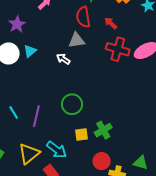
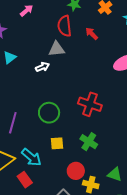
red cross: (118, 49) -> (90, 104), moved
white arrow: (63, 59) -> (42, 67), turned 120
green cross: (103, 130) -> (89, 142), moved, turned -30

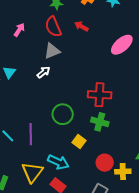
pink arrow: (27, 11) -> (19, 30), moved
green cross: (89, 142) -> (100, 122), moved
yellow square: (57, 143) -> (79, 141), turned -32

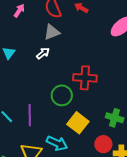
red cross: (100, 95) -> (85, 78), moved
green cross: (100, 122) -> (115, 118), moved
yellow square: (79, 141) -> (78, 123), size x1.5

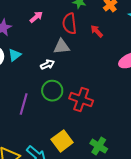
green circle: (62, 95) -> (52, 91), moved
purple line: (30, 115) -> (24, 104), moved

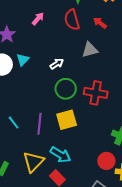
gray triangle: (62, 47) -> (90, 50), moved
purple line: (24, 104) -> (40, 124), moved
yellow square: (62, 141) -> (67, 120), moved, turned 30

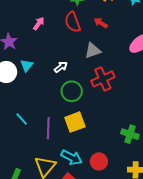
red cross: (96, 93) -> (103, 79), moved, turned -30
cyan line: (14, 123) -> (22, 119), moved
red circle: (106, 161) -> (99, 161), moved

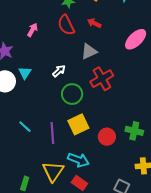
red circle: (99, 161) -> (107, 137), moved

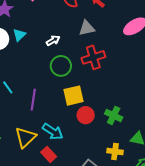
yellow square: (78, 124) -> (74, 96), moved

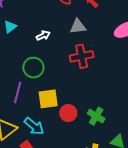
green circle: (61, 66) -> (33, 68), moved
yellow square: (74, 96) -> (48, 99), moved

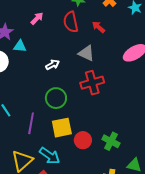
gray triangle: (78, 26) -> (86, 53), turned 36
cyan triangle: (10, 27) -> (20, 46), moved, turned 48
green circle: (33, 68) -> (56, 98), moved

